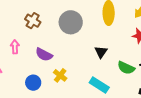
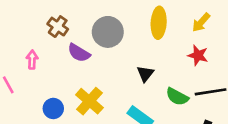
purple semicircle: (44, 55) -> (79, 53), moved
yellow cross: (60, 75) -> (89, 101), size x1.5

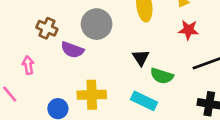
green semicircle: (177, 97) -> (162, 76), moved
yellow cross: (89, 101) -> (92, 95), turned -32

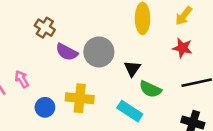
gray circle: (97, 24) -> (99, 52), moved
pink arrow: (28, 65) -> (22, 79), moved, turned -30

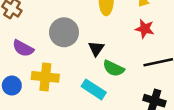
purple semicircle: (67, 52) -> (23, 48), moved

